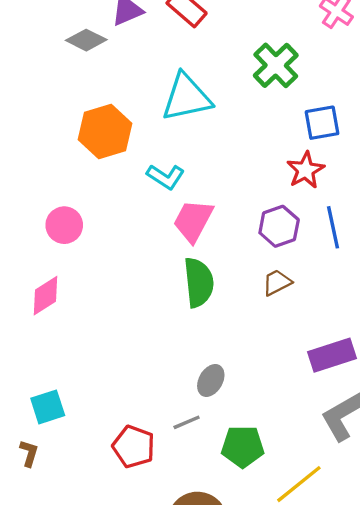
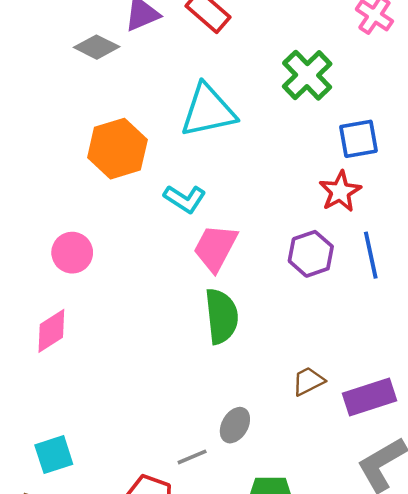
brown trapezoid: (277, 282) -> (308, 381), moved
gray line: (187, 422) -> (192, 457), moved

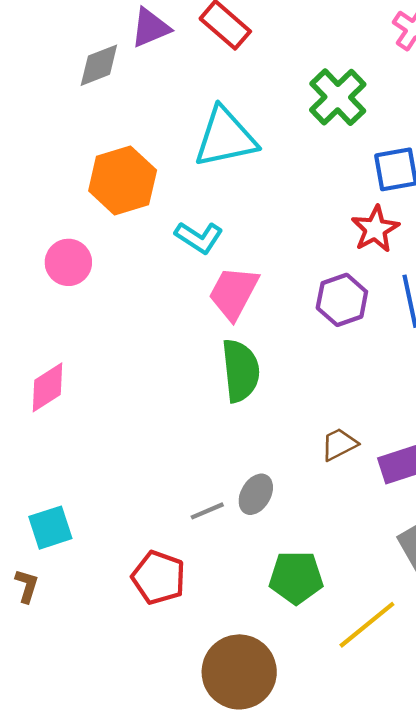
gray diamond: (97, 47) -> (99, 65), turned -48
pink circle: (72, 253) -> (68, 262), moved
gray line: (192, 457) -> (207, 511), moved

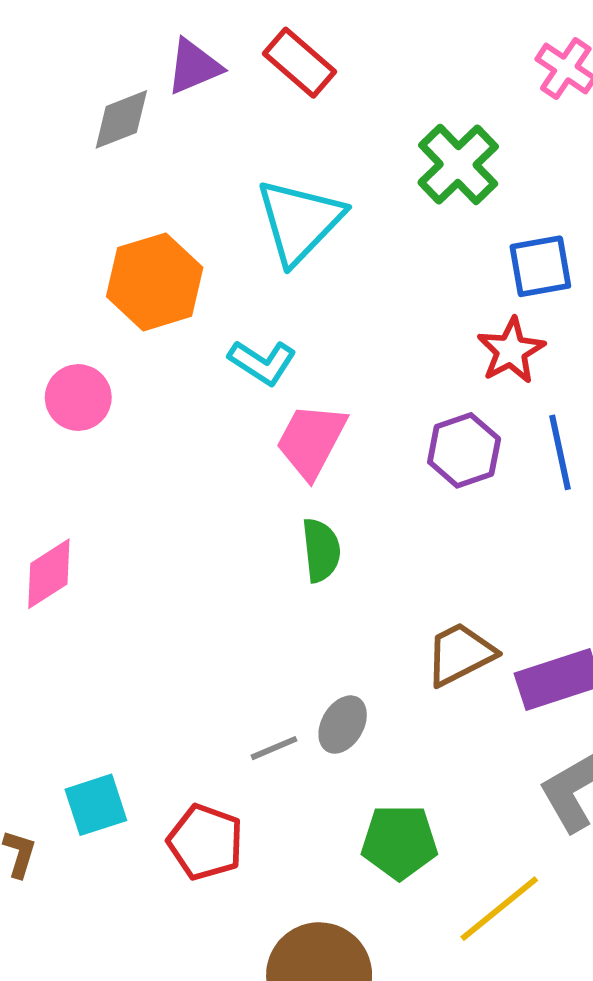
cyan triangle: (225, 137) -> (300, 221), turned -34
green semicircle: (241, 371) -> (321, 550), size x0.7
brown trapezoid: (339, 444) -> (460, 654), size x1.4
cyan square: (50, 528) -> (96, 805), moved

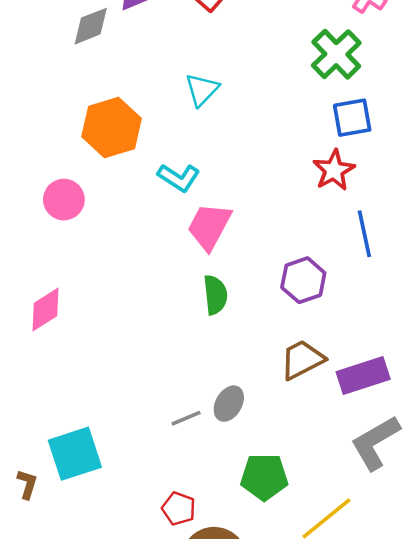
green cross: (458, 164) -> (336, 54), moved
cyan triangle: (300, 221) -> (202, 90), size x0.6
purple hexagon: (464, 450) -> (303, 280), moved
cyan square: (96, 805) -> (75, 454), size x1.4
red pentagon: (206, 842) -> (179, 509), moved, size x0.7

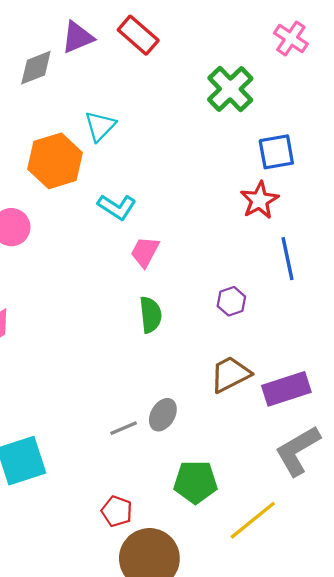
green cross: (336, 54) -> (230, 89), moved
cyan triangle: (202, 90) -> (100, 126), moved
pink trapezoid: (209, 226) -> (145, 252), size x0.7
purple hexagon: (303, 280) -> (231, 301), size x0.7

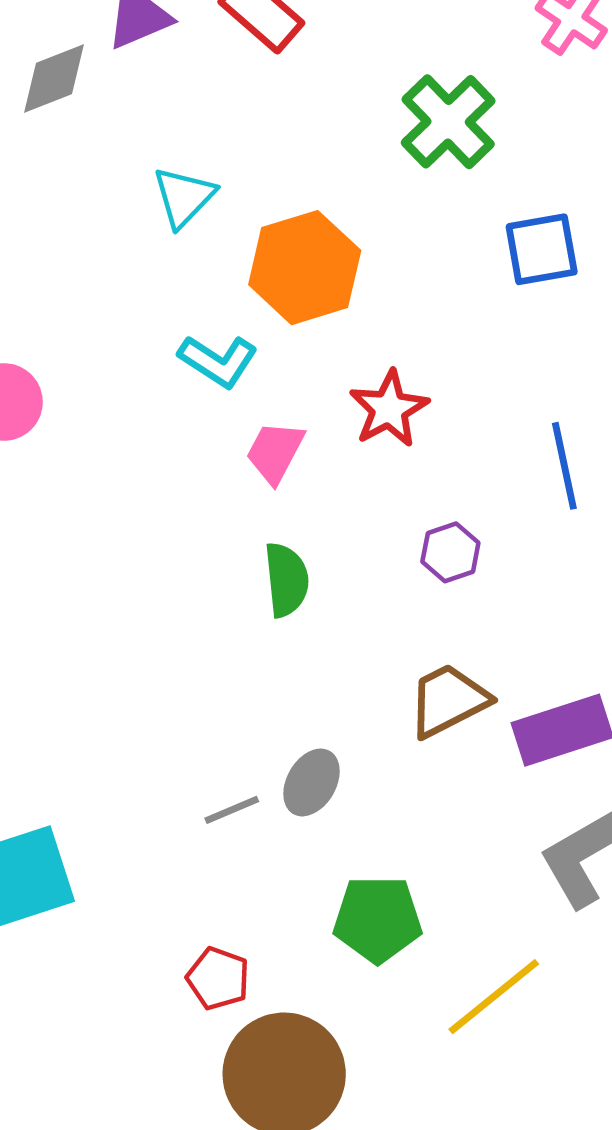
orange hexagon: (55, 161) -> (305, 268), moved
red star: (259, 200) -> (389, 409), moved

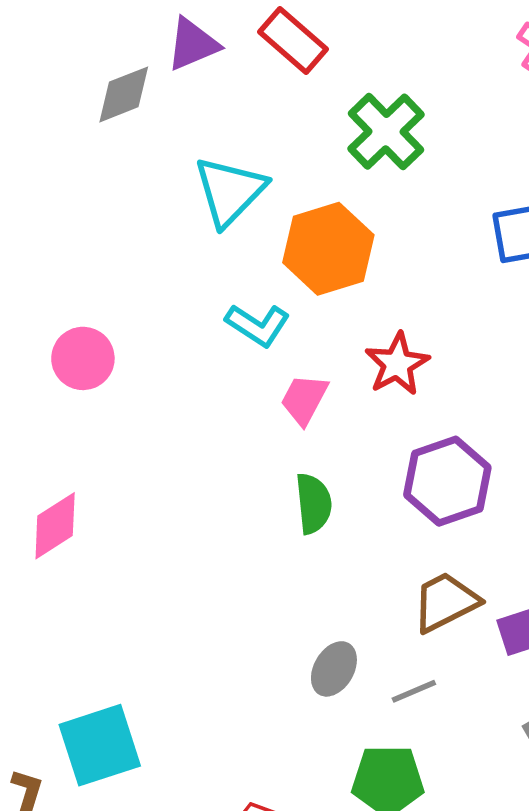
green cross: (448, 122) -> (386, 132), moved
cyan triangle: (184, 197) -> (230, 191), size x1.4
purple hexagon: (450, 552) -> (447, 481), size x1.8
gray line: (232, 810) -> (414, 691), moved

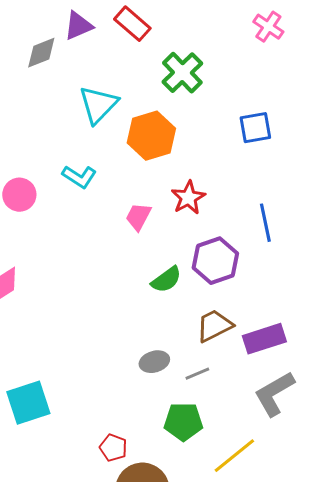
cyan L-shape: (258, 325) -> (79, 177), moved
green semicircle: (313, 503) -> (166, 280), moved, turned 60
gray ellipse: (334, 669) -> (154, 362), turned 44

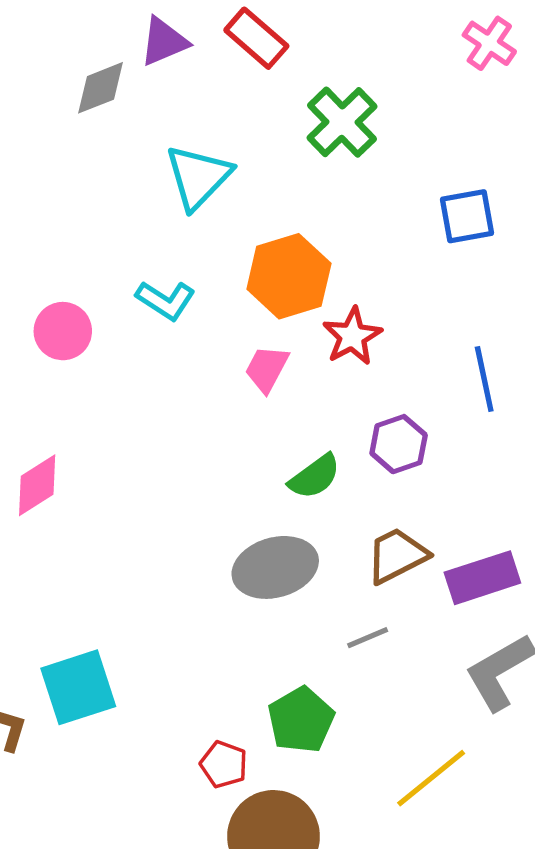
orange hexagon: (151, 136) -> (289, 276), moved
purple hexagon: (215, 261) -> (399, 444), size x0.7
gray ellipse: (154, 362) -> (275, 567), moved, size x1.6
green pentagon: (183, 422) -> (301, 720), moved, turned -30

